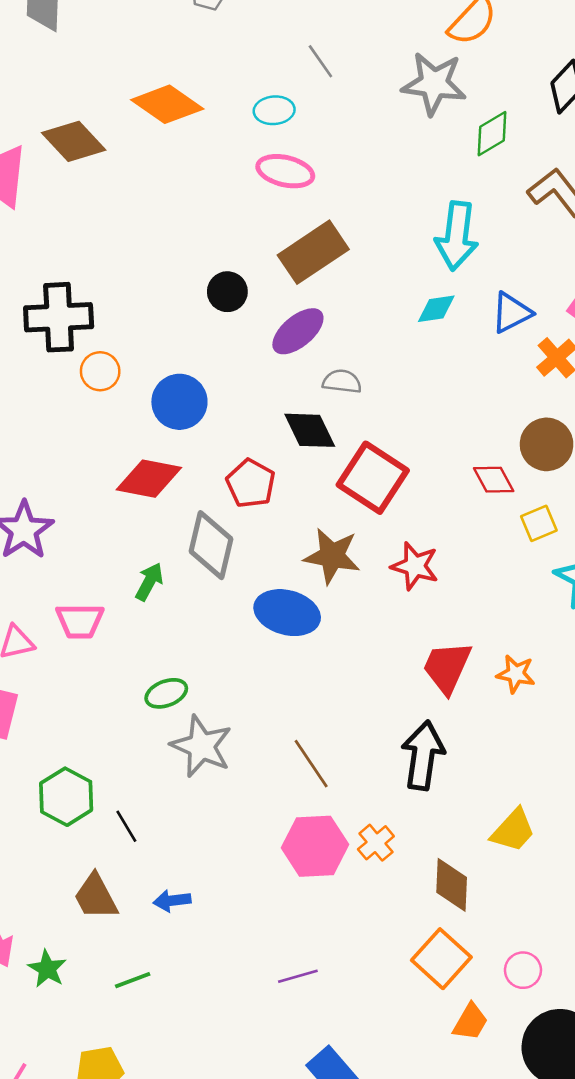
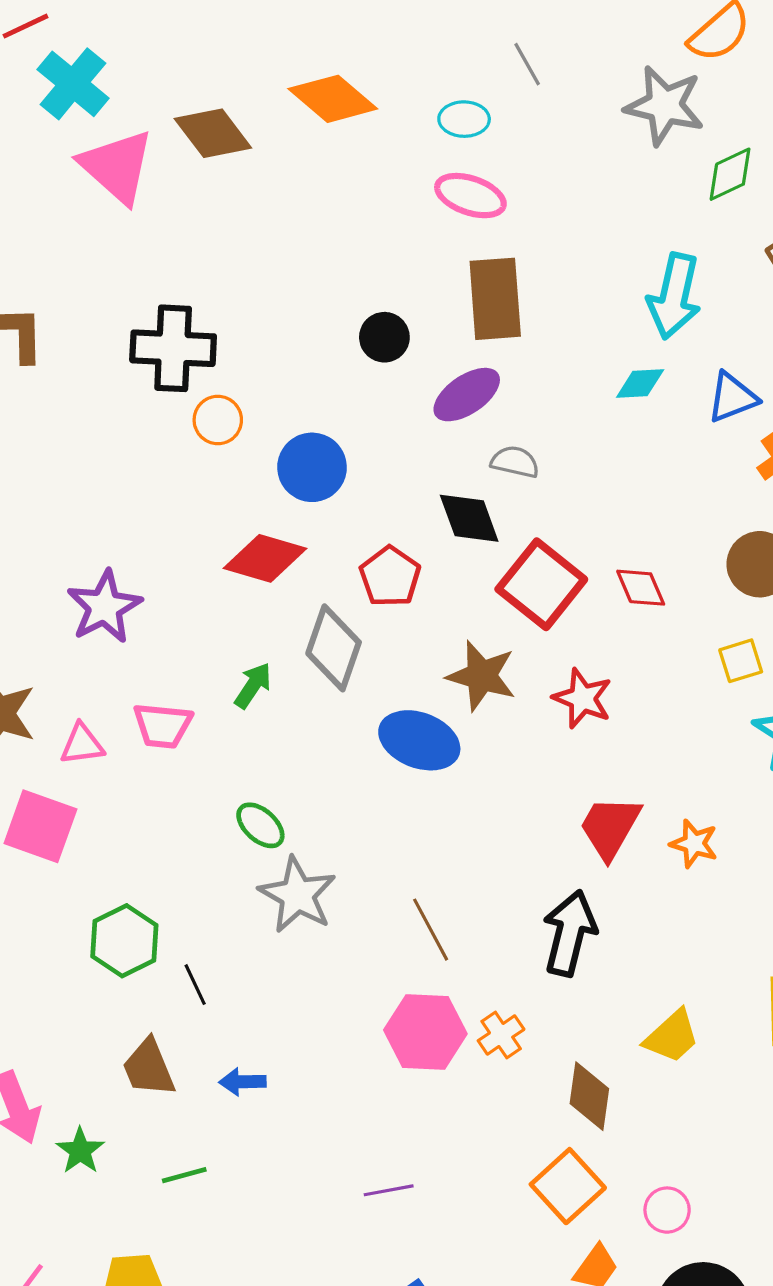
brown rectangle: (313, 252) -> (495, 299), turned -66
red diamond: (494, 480) -> (641, 588), moved
green ellipse: (166, 693) -> (260, 825), turned 57

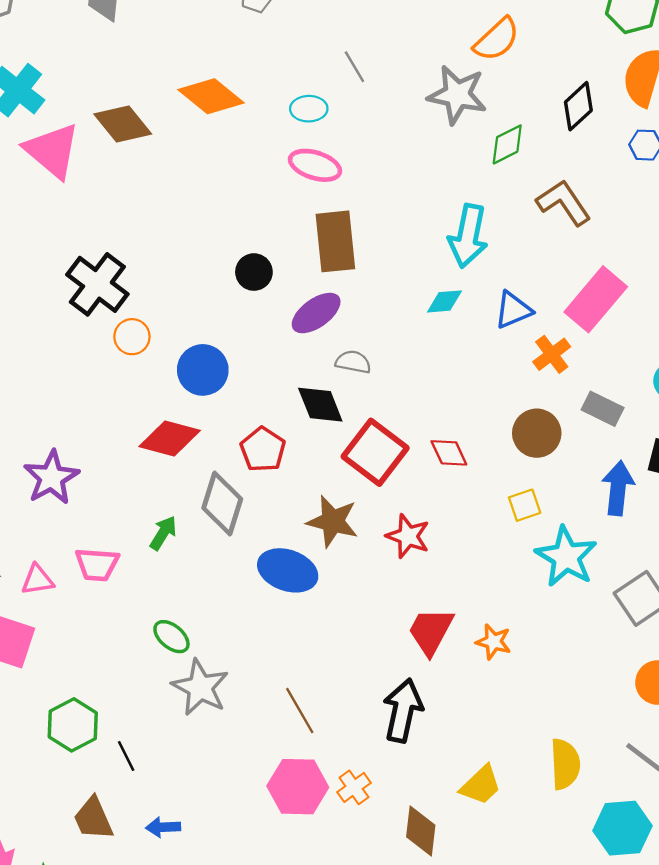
black cross: (173, 348) -> (97, 284), turned 36

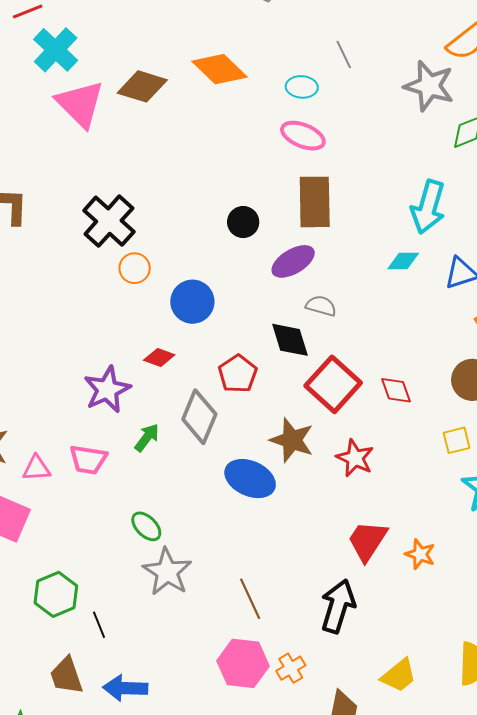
brown diamond: (123, 124) -> (142, 86), turned -39
red diamond: (170, 438) -> (159, 358), size x0.6
purple star: (51, 478) -> (107, 390), moved
blue arrow: (163, 827) -> (125, 688), size x1.5

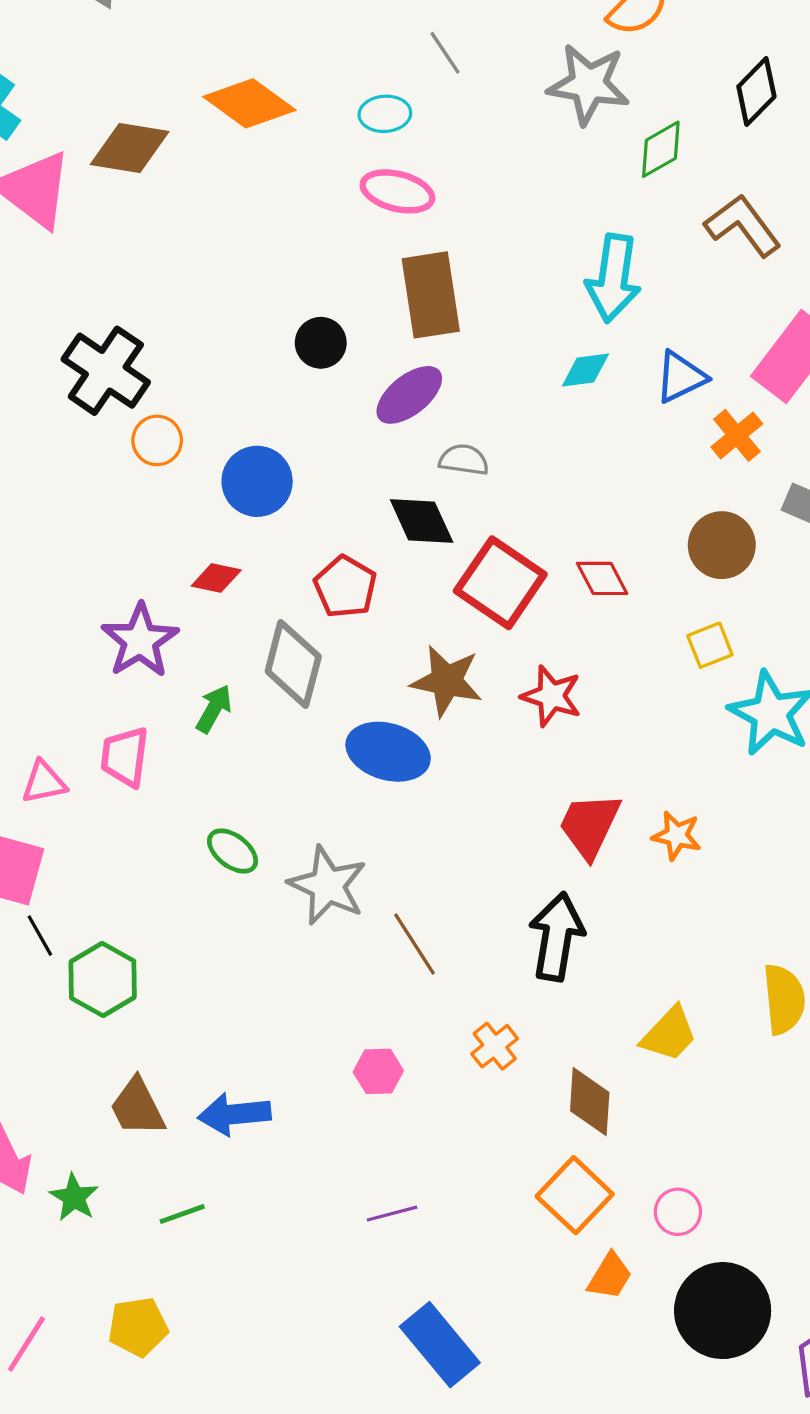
pink trapezoid: (88, 460) -> (125, 757), turned 96
gray star: (167, 572) -> (328, 885), moved
black line: (99, 625) -> (40, 936), moved
pink hexagon: (243, 663) -> (378, 1071), moved, size x0.6

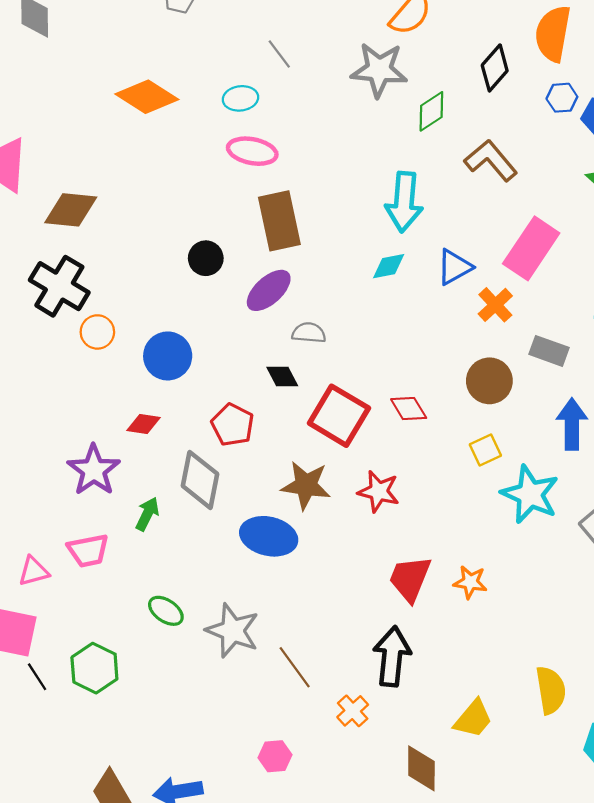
brown diamond: (130, 148) -> (71, 210), moved
black diamond: (422, 521) -> (282, 376), size x0.7
pink trapezoid: (125, 757) -> (88, 551), turned -105
green hexagon: (103, 980) -> (94, 668), moved
orange cross: (495, 1046) -> (353, 711), moved

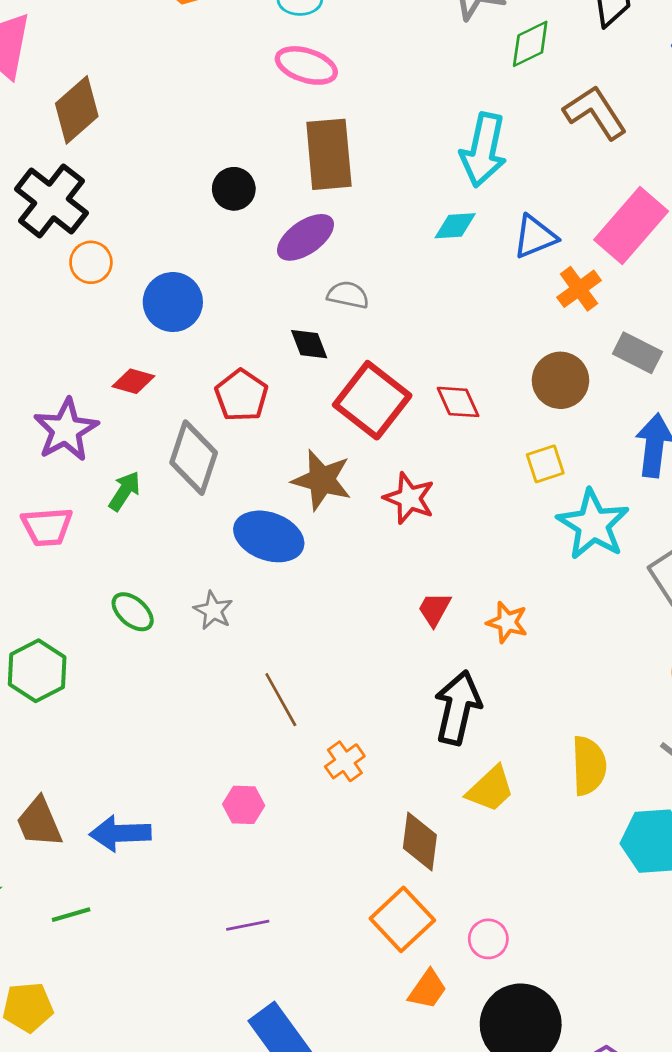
brown diamond: (71, 210) -> (77, 110), turned -54
red trapezoid: (410, 579) -> (434, 609), size x0.6
gray star: (233, 631) -> (213, 610), moved, size x0.6
black arrow: (392, 656) -> (458, 708), moved

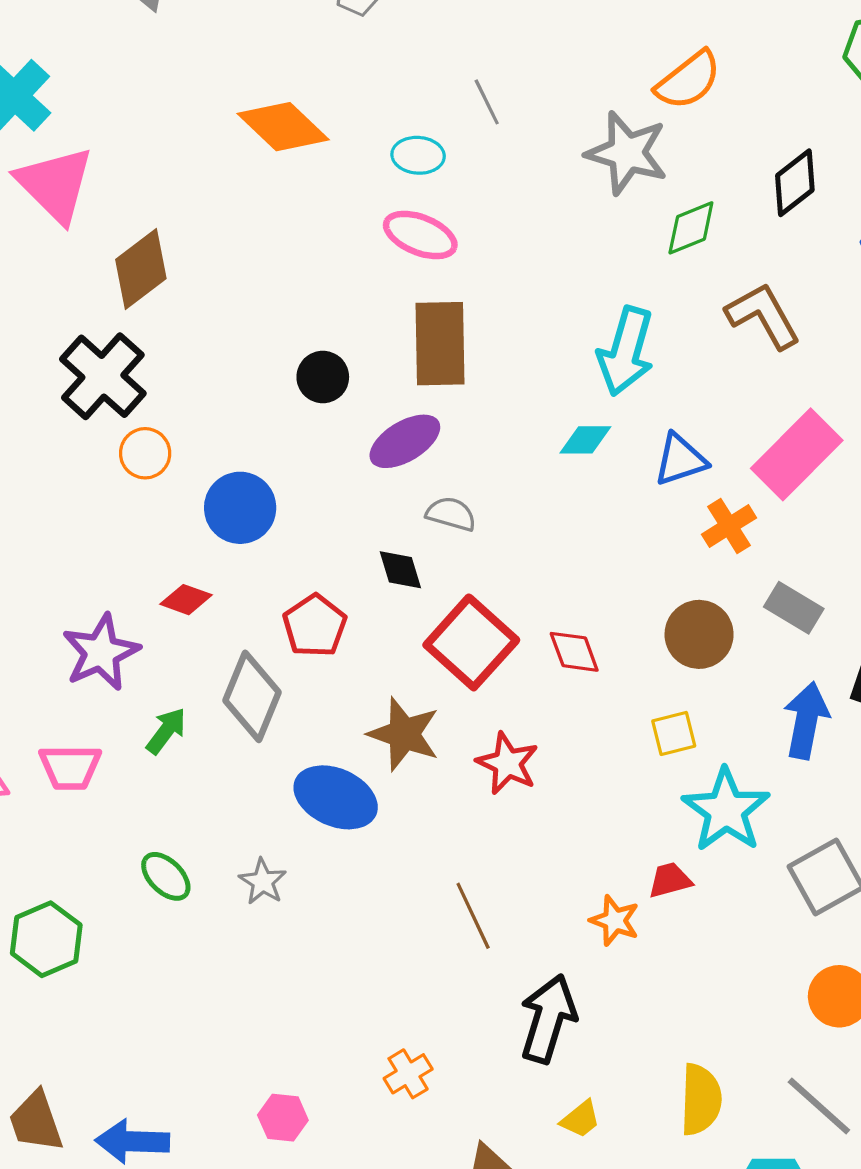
red trapezoid: (434, 609) -> (670, 880), moved, turned 42
brown line: (281, 700) -> (473, 916), moved
yellow trapezoid: (490, 789) -> (580, 1119), size x0.7

